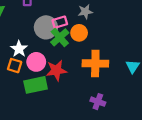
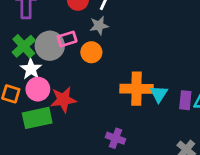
green cross: (60, 37) -> (24, 46), moved
white star: (19, 49) -> (31, 69), moved
orange cross: (95, 63) -> (137, 89), moved

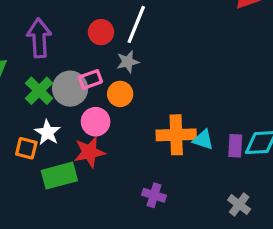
white star: (31, 69) -> (47, 133), moved
pink circle: (38, 89) -> (96, 122), moved
cyan triangle: (159, 94) -> (203, 140), turned -42

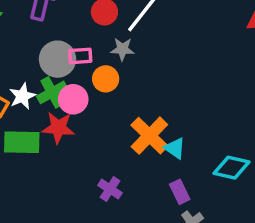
green cross: (39, 91) -> (52, 92), moved
orange cross: (176, 135) -> (149, 136), turned 30
purple rectangle: (235, 146) -> (180, 192), moved, turned -45

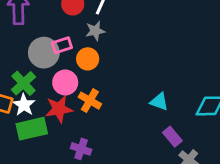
green cross: (52, 92) -> (23, 83), moved
white star: (22, 96) -> (24, 105), moved
orange cross: (149, 136) -> (90, 101), moved, size x0.7
purple cross: (110, 189) -> (81, 149), moved

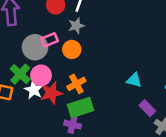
pink circle: (65, 83) -> (41, 75), moved
orange cross: (90, 101) -> (76, 84), turned 36
white star: (24, 105) -> (34, 90), moved
green rectangle: (32, 129) -> (80, 107), moved

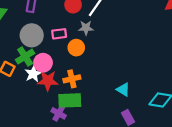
gray circle: (35, 47) -> (32, 35), moved

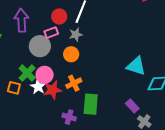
pink rectangle: (59, 34) -> (51, 33), moved
gray circle: (32, 35) -> (40, 46), moved
cyan triangle: (123, 90) -> (136, 66), moved, size x1.5
green rectangle: (70, 100) -> (91, 104), moved, turned -70

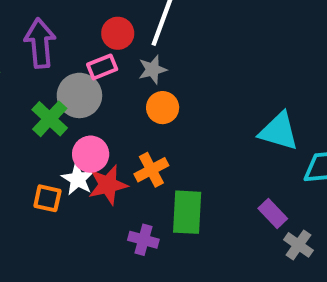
orange circle: (71, 54) -> (163, 108), moved
green cross: (27, 73) -> (50, 119), moved
orange square: (14, 88) -> (47, 198), moved

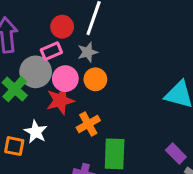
pink circle: (91, 154) -> (65, 79), moved
red star: (108, 185) -> (60, 100), moved

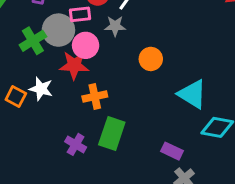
orange circle: (95, 79) -> (151, 59), moved
white star: (36, 132) -> (41, 89), turned -30
purple rectangle: (176, 154) -> (172, 151), turned -36

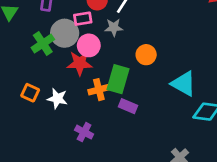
white star: (41, 89) -> (57, 99), moved
green rectangle: (112, 133) -> (118, 79), moved
purple rectangle: (172, 151) -> (128, 106), moved

